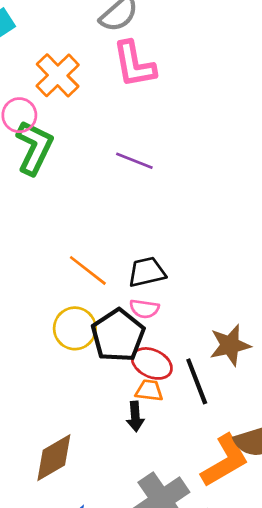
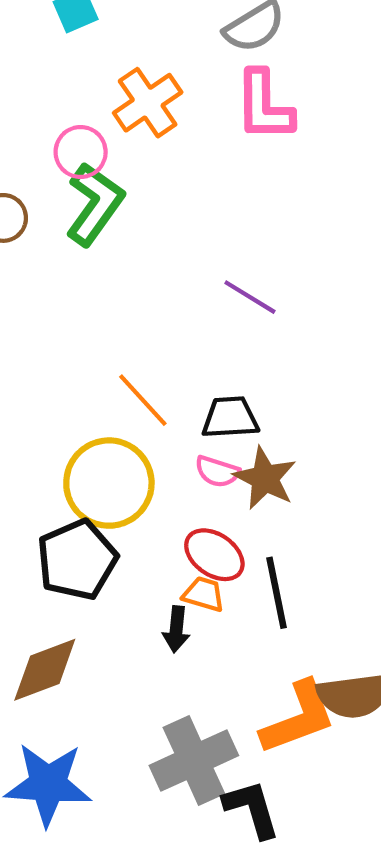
purple line: (134, 161) -> (250, 297), moved
yellow circle: (75, 328) -> (109, 483), size x1.4
black pentagon: (118, 335) -> (77, 560), moved
brown star: (230, 345) -> (265, 478), moved, turned 30

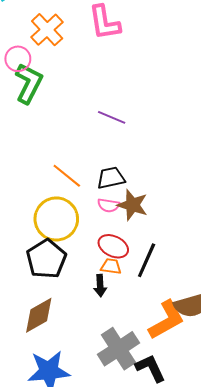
black line: (276, 593) -> (147, 260), turned 44

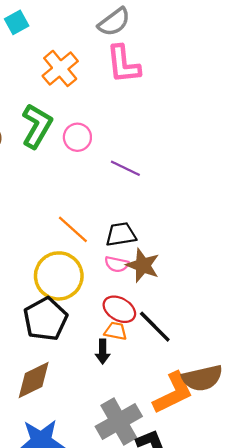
pink circle: (18, 59) -> (77, 137), moved
black line: (147, 260) -> (155, 327), turned -72

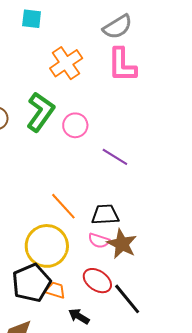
cyan square: (17, 22) -> (32, 19), turned 30
orange trapezoid: (116, 331) -> (55, 290), moved
black arrow: (103, 351) -> (79, 316), turned 115

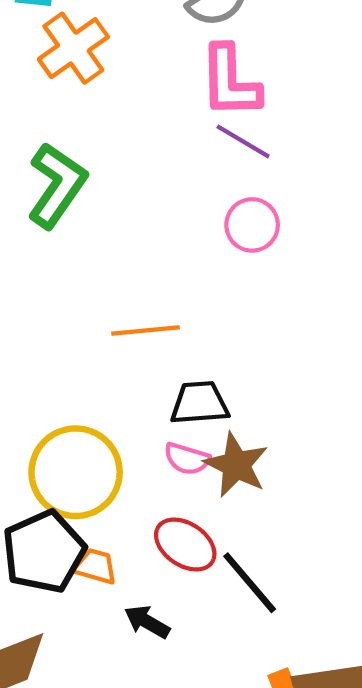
orange cross: (66, 63) -> (73, 48), moved
pink circle: (75, 125) -> (252, 225), moved
purple line: (115, 157) -> (243, 141), moved
orange line: (63, 206) -> (146, 330), moved, turned -52

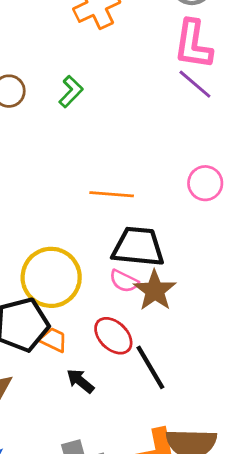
green L-shape: (57, 185) -> (71, 92), size x0.6
pink circle: (252, 225) -> (205, 183), moved
black trapezoid: (199, 403) -> (138, 247), size x1.4

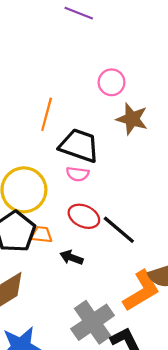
orange line: (112, 194) -> (47, 114), turned -60
black trapezoid: (138, 247) -> (79, 145), turned 33
brown star: (155, 290) -> (132, 119), moved

